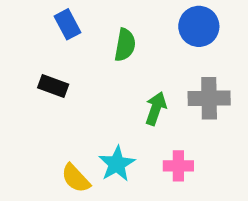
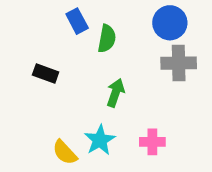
blue rectangle: (68, 24) -> (77, 21), moved
gray cross: (209, 98) -> (179, 63), moved
green arrow: (156, 108) -> (116, 93), moved

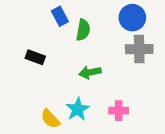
green arrow: (116, 93) -> (90, 72), turned -120

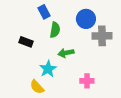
blue circle: (132, 18) -> (86, 19), moved
green semicircle: (83, 30) -> (55, 30), moved
cyan star: (78, 109) -> (48, 69), moved

